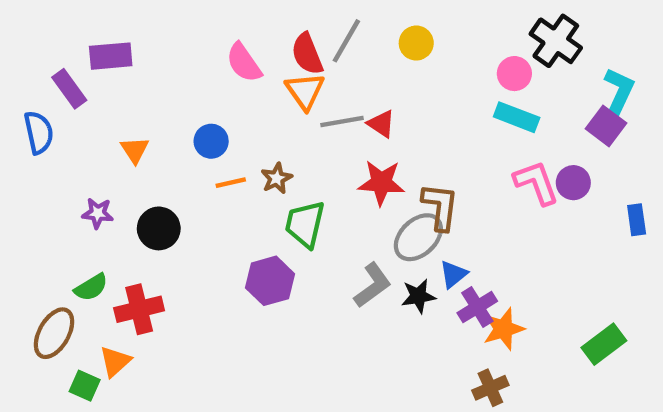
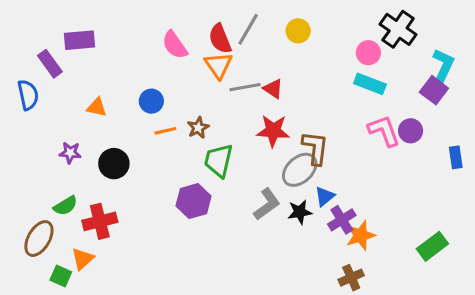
orange triangle: (135, 150) -> (97, 107), turned -45

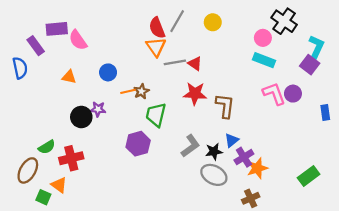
pink semicircle: (175, 45) -> (78, 40), moved
orange line: (165, 131) -> (128, 91), moved
purple star: (70, 153) -> (98, 109), moved
gray ellipse: (300, 170) -> (214, 175), moved, turned 70
orange triangle: (83, 259) -> (59, 185), turned -42

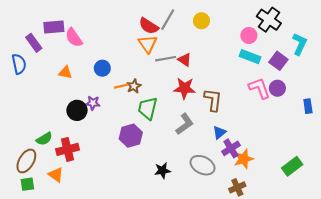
red semicircle: (157, 28) -> (149, 26), turned -36
purple square: (310, 65) -> (278, 61), moved
gray L-shape: (190, 146) -> (185, 124), moved
black star: (214, 152) -> (162, 170), moved
green square: (43, 197) -> (27, 184), moved, turned -32

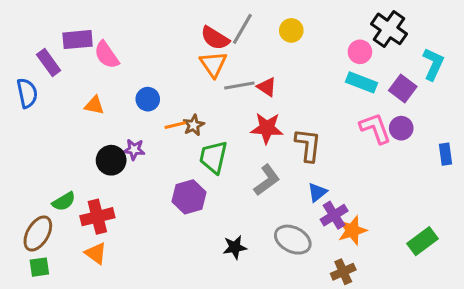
orange triangle: (56, 175) -> (96, 253), moved

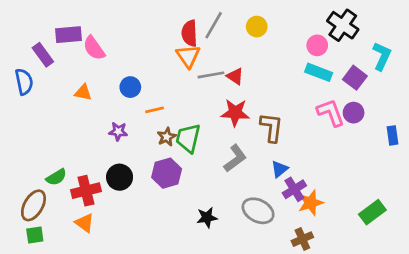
red semicircle: (215, 38) -> (189, 33), turned 55
brown star: (194, 125) -> (167, 137), moved
black circle: (111, 160) -> (120, 177), moved

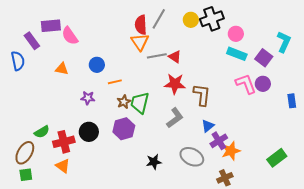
black cross: (343, 25) -> (212, 19), moved, turned 35

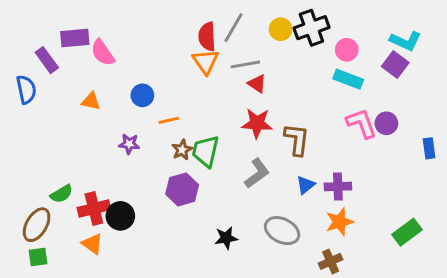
cyan L-shape: (284, 42) -> (406, 41), moved, turned 90
gray line: (157, 56) -> (245, 64), moved
purple square: (264, 58) -> (395, 64), moved
black circle: (89, 132) -> (120, 216), moved
purple cross: (219, 141) -> (338, 186), moved, turned 30

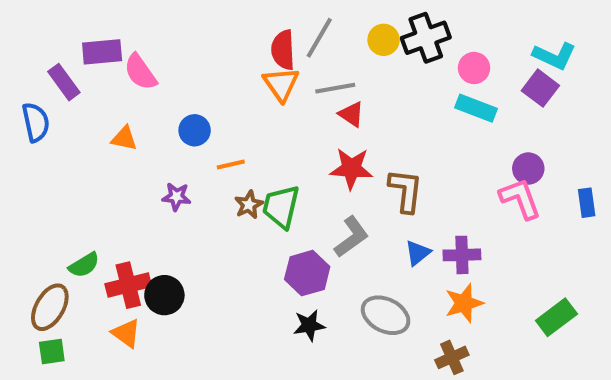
pink L-shape: (361, 123) -> (520, 199), moved
purple hexagon: (182, 189) -> (307, 273), moved

